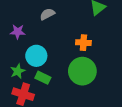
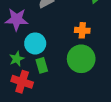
purple star: (18, 32) -> (17, 19), size x1.5
green rectangle: (43, 78) -> (42, 65), turned 48

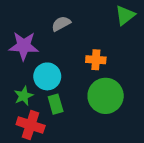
orange cross: (82, 30) -> (96, 60), moved

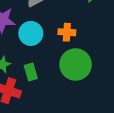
cyan circle: (47, 76) -> (31, 33), moved

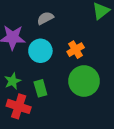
orange cross: (67, 32) -> (76, 50), turned -35

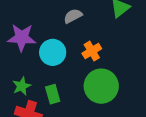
gray semicircle: (45, 18) -> (73, 16), moved

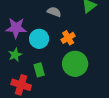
gray semicircle: (73, 16) -> (54, 12), turned 48
green star: (22, 86) -> (15, 55), moved

